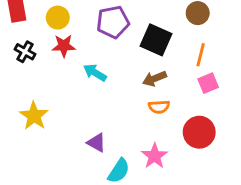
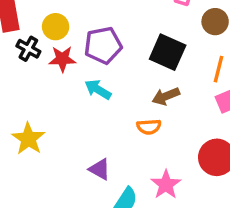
purple pentagon: (113, 22) -> (103, 45), moved
black cross: (25, 52) -> (28, 49), moved
orange semicircle: (159, 107) -> (149, 127), moved

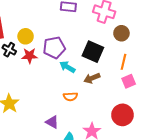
cyan arrow: (98, 89) -> (67, 67), moved
orange semicircle: (149, 127) -> (70, 97), moved

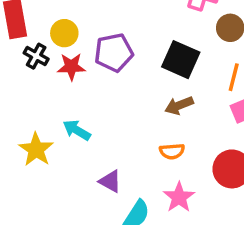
cyan arrow: (67, 67) -> (77, 130), moved
orange semicircle: (70, 97) -> (172, 151), moved

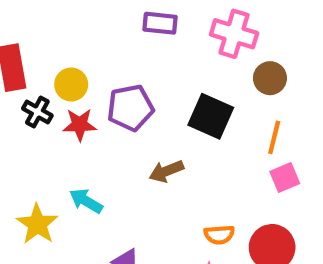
brown arrow: (179, 105) -> (166, 171), moved
orange semicircle: (172, 151) -> (219, 235), moved

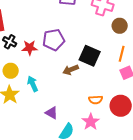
yellow circle: (71, 85) -> (11, 71), moved
black square: (211, 116) -> (90, 56), moved
cyan arrow: (86, 201) -> (33, 84), turned 35

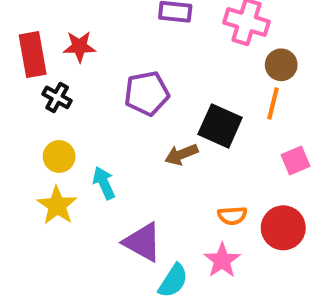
red star: (30, 48) -> (79, 46), moved
orange line: (122, 54) -> (273, 104), moved
purple triangle: (52, 113) -> (143, 242), size x1.5

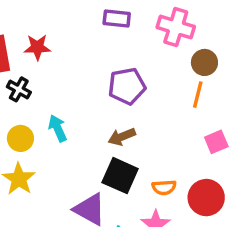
purple pentagon: (147, 93) -> (127, 86), moved
black square: (220, 126) -> (120, 176), moved
cyan arrow: (104, 183) -> (58, 128), moved

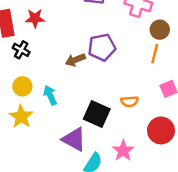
cyan arrow: (58, 128) -> (50, 95), moved
brown arrow: (122, 137) -> (75, 60), moved
orange semicircle: (164, 187) -> (129, 101), moved

